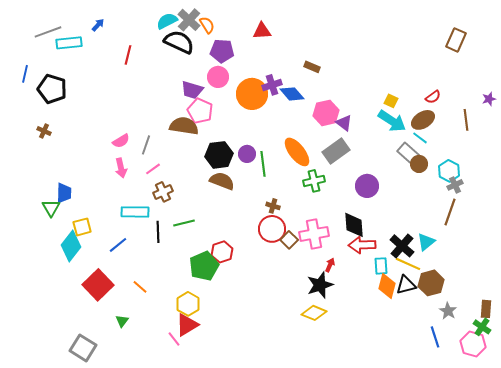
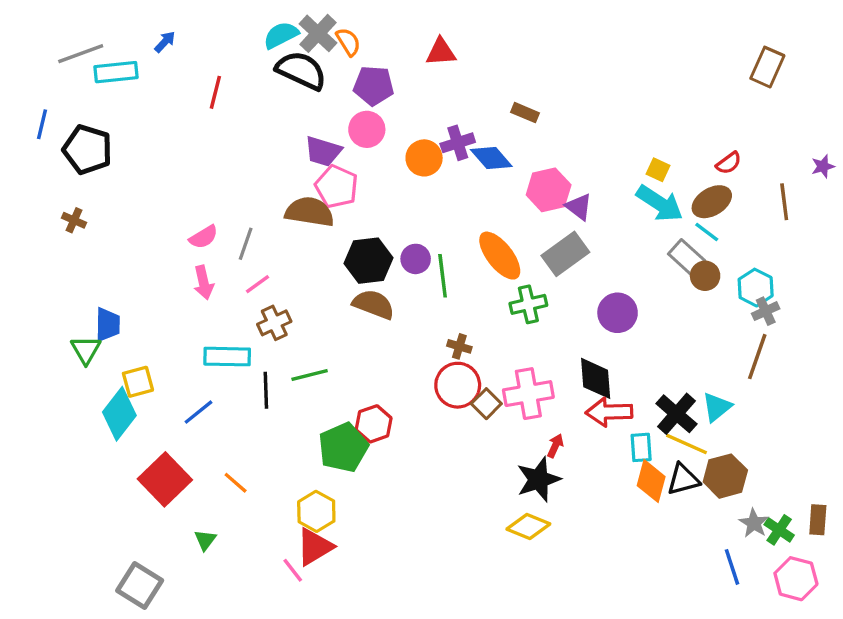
orange circle: (252, 94) -> (424, 158), size x0.7
green cross: (482, 327) -> (779, 530), moved

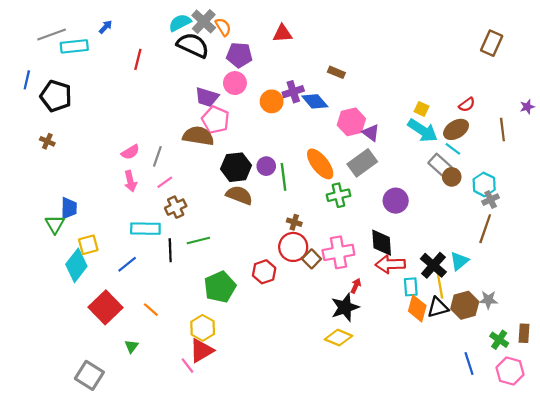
red hexagon: (374, 424) -> (264, 272), moved
yellow line: (687, 444) -> (440, 285), turned 56
gray star: (754, 523) -> (488, 300), moved, turned -30

